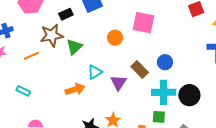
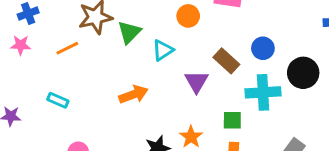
cyan triangle: (95, 72) -> (163, 50), moved
black circle: (189, 95) -> (303, 73), moved
green square: (159, 117) -> (232, 120), moved

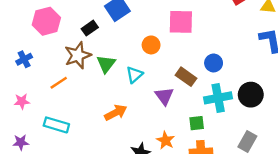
pink star: (21, 45) -> (22, 101), moved
black circle: (303, 73) -> (251, 95), moved
cyan rectangle: (58, 100) -> (56, 125), size x1.5

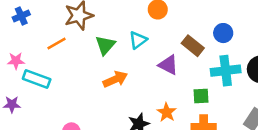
green triangle: (106, 64) -> (105, 45), moved
purple triangle: (164, 96) -> (168, 65), turned -30
cyan rectangle: (56, 125) -> (37, 79), moved

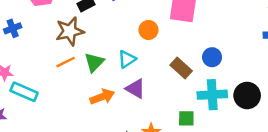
orange line: (57, 43) -> (66, 62), moved
purple triangle: (168, 65) -> (135, 89), moved

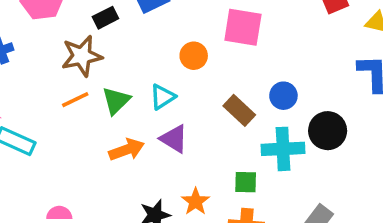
black circle: (247, 95) -> (328, 131), moved

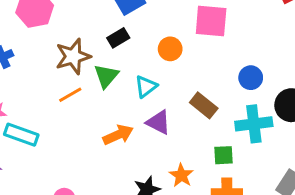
black rectangle: (105, 18) -> (118, 38), moved
green triangle: (116, 101) -> (106, 76), moved
brown rectangle: (239, 110) -> (204, 105), moved

